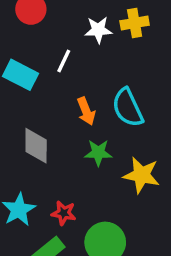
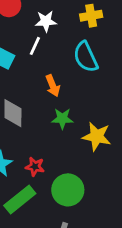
white star: (98, 30) -> (46, 21), moved
cyan semicircle: (128, 108) -> (86, 57), moved

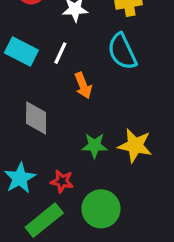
white line: (35, 46) -> (60, 53), moved
green star: (62, 119) -> (94, 146), moved

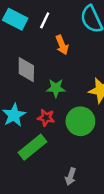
green star: (94, 146) -> (56, 88), moved
green circle: (101, 209) -> (80, 121), moved

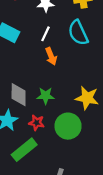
white line: (45, 20) -> (46, 34), moved
gray diamond: (26, 70) -> (19, 95), moved

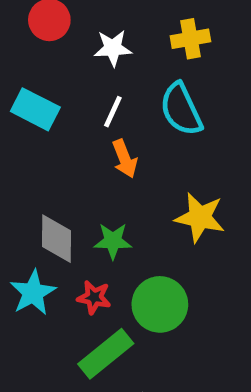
yellow star: (87, 98) -> (200, 217), moved
green rectangle: (24, 150) -> (106, 354), moved

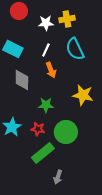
yellow cross: (190, 39) -> (67, 19), moved
gray diamond: (56, 239) -> (22, 80), moved

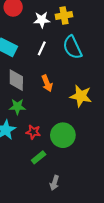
orange arrow: (51, 70) -> (47, 83), moved
green star: (46, 105) -> (17, 107), moved
green rectangle: (43, 153) -> (39, 157), size x0.6

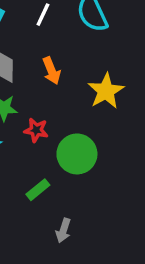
yellow star: (81, 96) -> (106, 91), turned 30
red star: (33, 132) -> (36, 130), moved

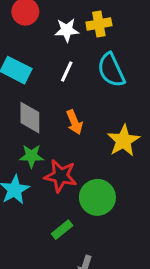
red star: (36, 130) -> (61, 176), size x1.5

